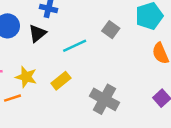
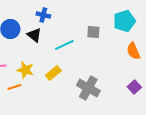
gray square: (111, 30) -> (93, 32), turned -32
black triangle: (37, 33) -> (34, 35), turned -42

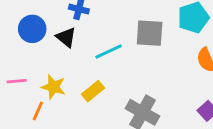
gray square: (93, 32) -> (150, 33), size x1.5
orange line: (14, 87) -> (38, 111), turned -48

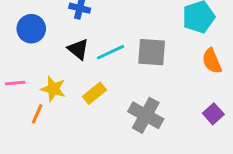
gray square: (150, 33) -> (152, 52), moved
black triangle: (66, 37) -> (78, 49), moved

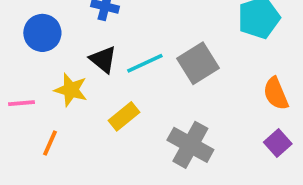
gray square: (152, 52) -> (198, 63), turned -36
orange semicircle: (212, 61) -> (276, 94), moved
yellow star: (53, 89) -> (71, 90), moved

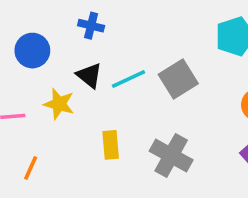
yellow rectangle: (124, 116) -> (111, 145), moved, turned -56
orange line: (50, 143) -> (31, 168), moved

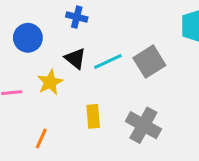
yellow star: (59, 104) -> (50, 82), turned 30
orange line: (31, 168) -> (41, 139), moved

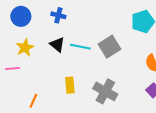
blue circle: (28, 38) -> (21, 16), moved
cyan line: (108, 62) -> (80, 47), turned 36
yellow star: (50, 82) -> (25, 48), moved

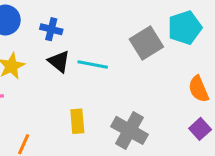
blue cross: (58, 15) -> (51, 29), moved
gray square: (109, 47) -> (146, 43), moved

